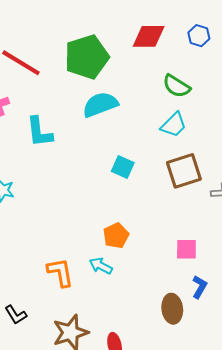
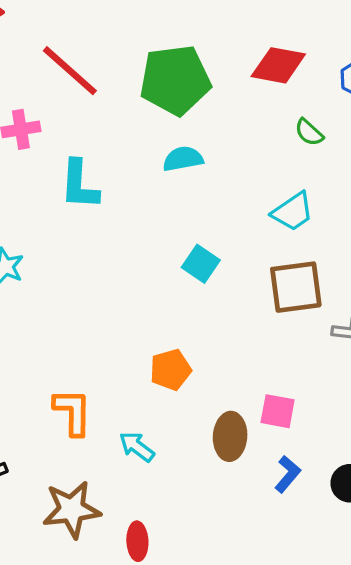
green semicircle: (176, 86) -> (309, 132), moved, size x0.7
cyan semicircle: (100, 105) -> (183, 159), size x0.7
cyan arrow: (101, 266) -> (137, 447), moved
brown ellipse: (172, 309) -> (230, 436), moved

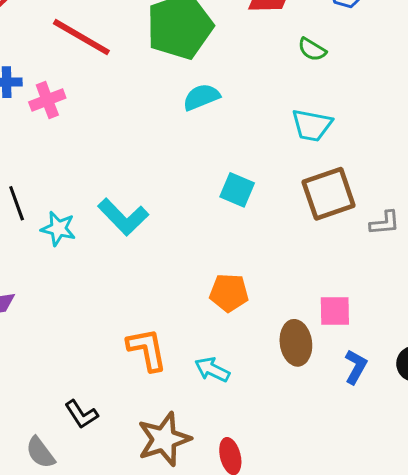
cyan L-shape: (79, 185) -> (123, 217), moved, turned -36
cyan trapezoid: (293, 212) -> (312, 125), turned 57
orange pentagon: (171, 370) -> (229, 293), turned 30

